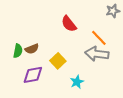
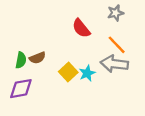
gray star: (113, 11) -> (116, 13), moved
purple diamond: (33, 75) -> (21, 89), moved
cyan star: (77, 82) -> (87, 73), moved

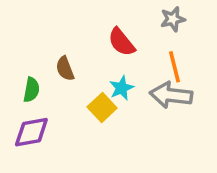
orange line: (117, 45) -> (175, 67), turned 30
brown semicircle: (37, 58) -> (65, 69), moved, turned 91
cyan star: (87, 73) -> (122, 88), moved

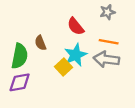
orange line: (175, 67) -> (109, 42), turned -66
cyan star: (122, 88) -> (76, 55), size x1.5
green semicircle: (31, 90) -> (20, 56), size x1.6

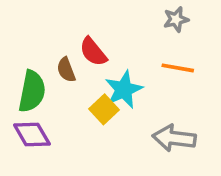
red semicircle: (76, 26) -> (93, 52), moved
gray arrow: (106, 59) -> (174, 138), moved
purple diamond: (20, 82) -> (32, 135), turned 70

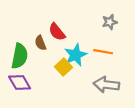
gray star: (176, 19) -> (110, 22), moved
orange line: (178, 68) -> (103, 52), moved

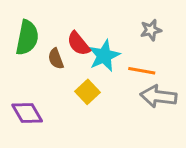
cyan star: (76, 55) -> (104, 56), moved
green semicircle: (20, 56) -> (27, 38), moved
gray arrow: (106, 85) -> (158, 96), moved

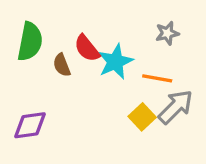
yellow square: (88, 92) -> (142, 117), moved
gray arrow: (158, 96) -> (176, 107), turned 128
purple diamond: (27, 113) -> (30, 125), turned -68

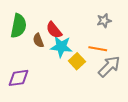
cyan star: (115, 62) -> (61, 47), moved, turned 30
yellow square: (142, 117) -> (77, 61), moved

